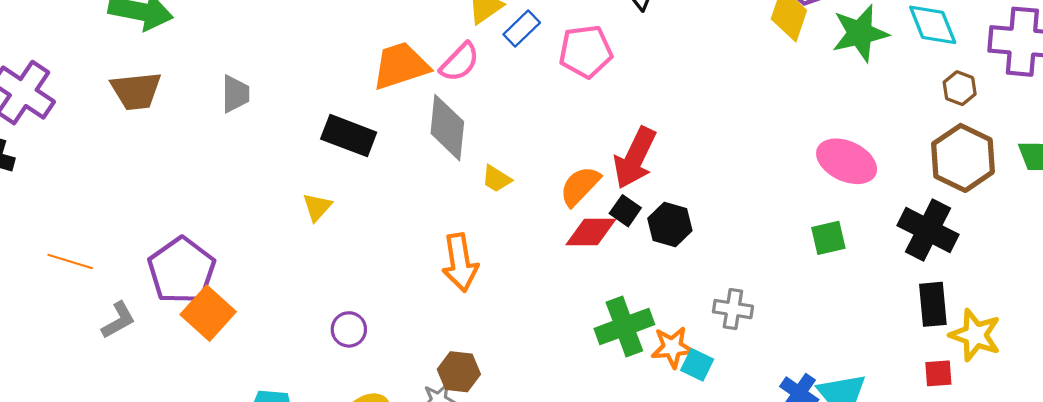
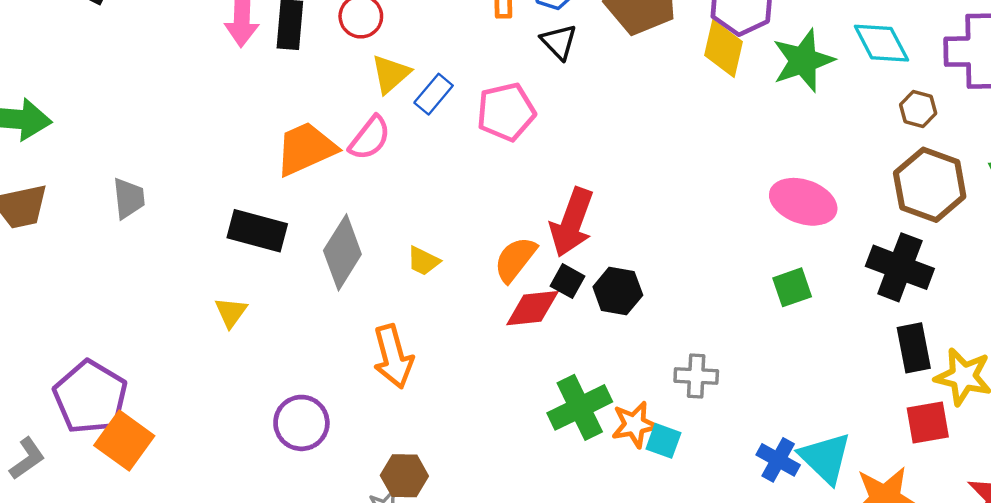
gray diamond: (447, 128) -> (342, 252), moved, turned 32
purple circle: (349, 329) -> (301, 423), moved, size x1.4
red square: (938, 373) -> (928, 423), size x1.4

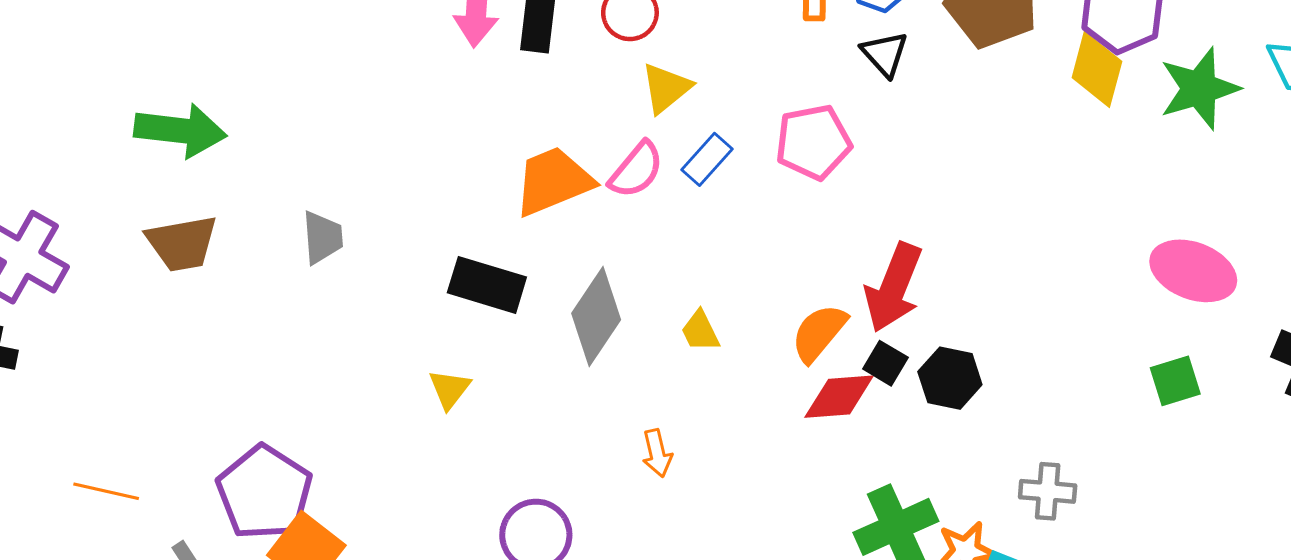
blue rectangle: (434, 94) -> (707, 159), moved
yellow trapezoid: (423, 261) -> (700, 331), turned 36
orange arrow: (393, 357) -> (657, 453), size x0.6

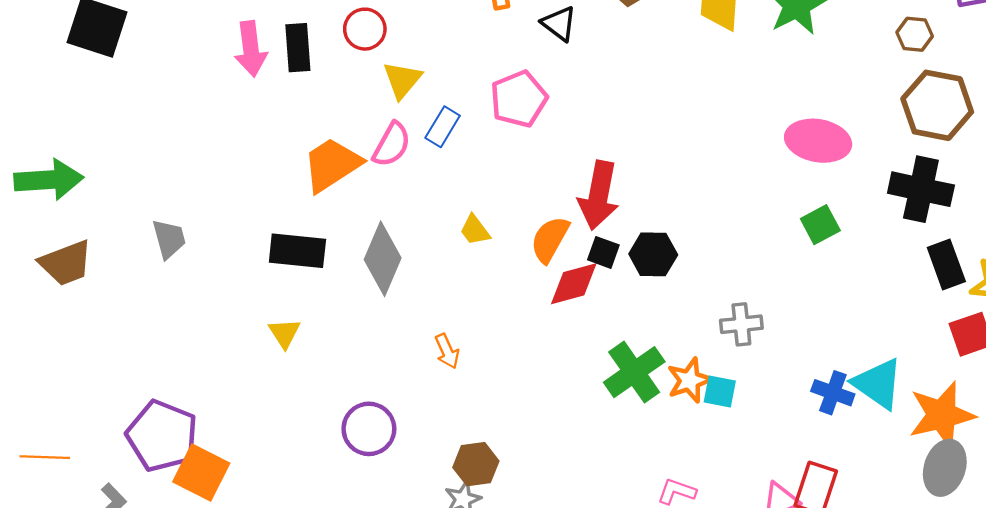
yellow trapezoid: (700, 331) -> (475, 230), moved

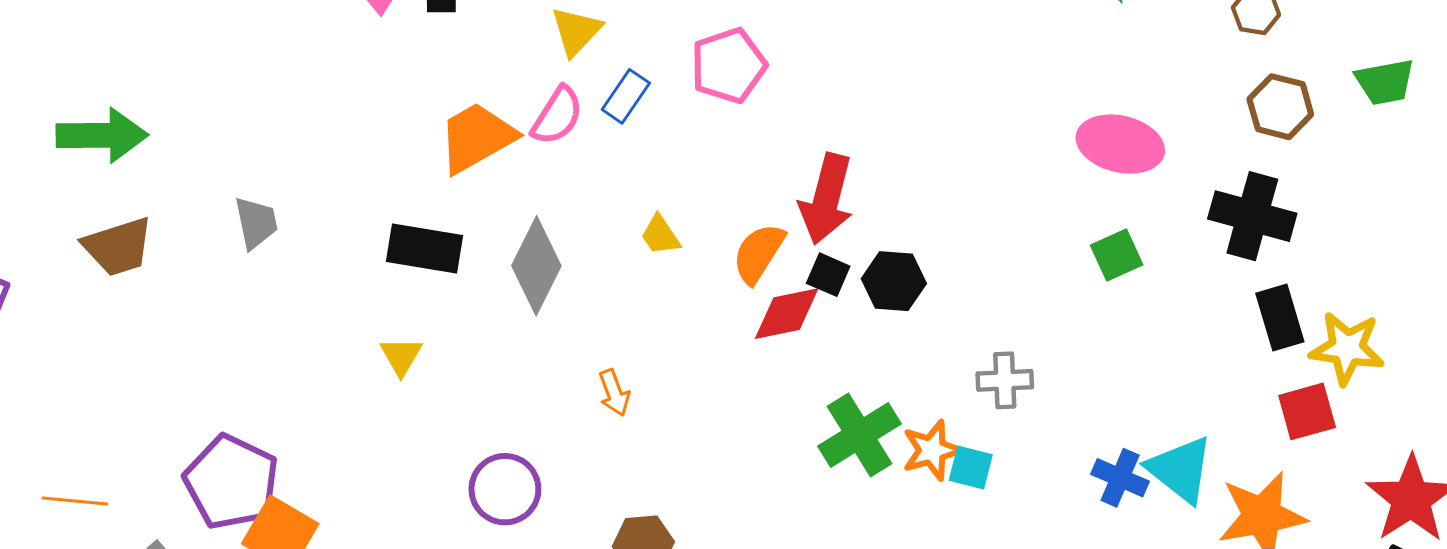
brown hexagon: (937, 105) -> (1280, 107), size x0.7

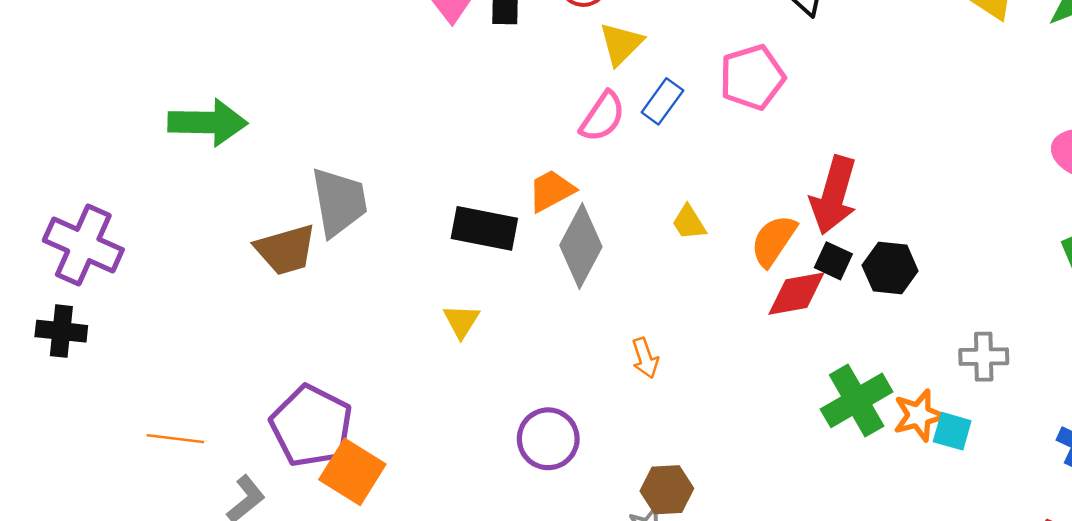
orange trapezoid: (477, 138) -> (551, 191), moved, size x0.7
gray trapezoid: (256, 223) -> (339, 202), size x1.5
brown trapezoid: (118, 247) -> (286, 250), moved

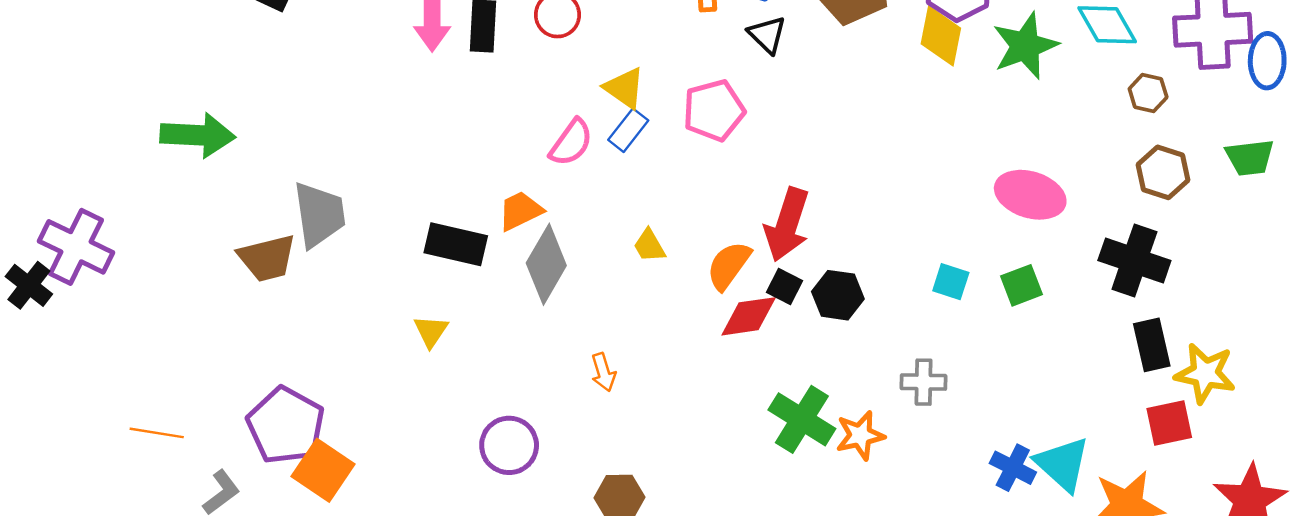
yellow triangle: (621, 44) -> (624, 88), moved, turned -42
black cross: (61, 331) -> (29, 285), moved, turned 30
green cross: (857, 400) -> (802, 419), turned -30
cyan square: (952, 431) -> (951, 282), moved

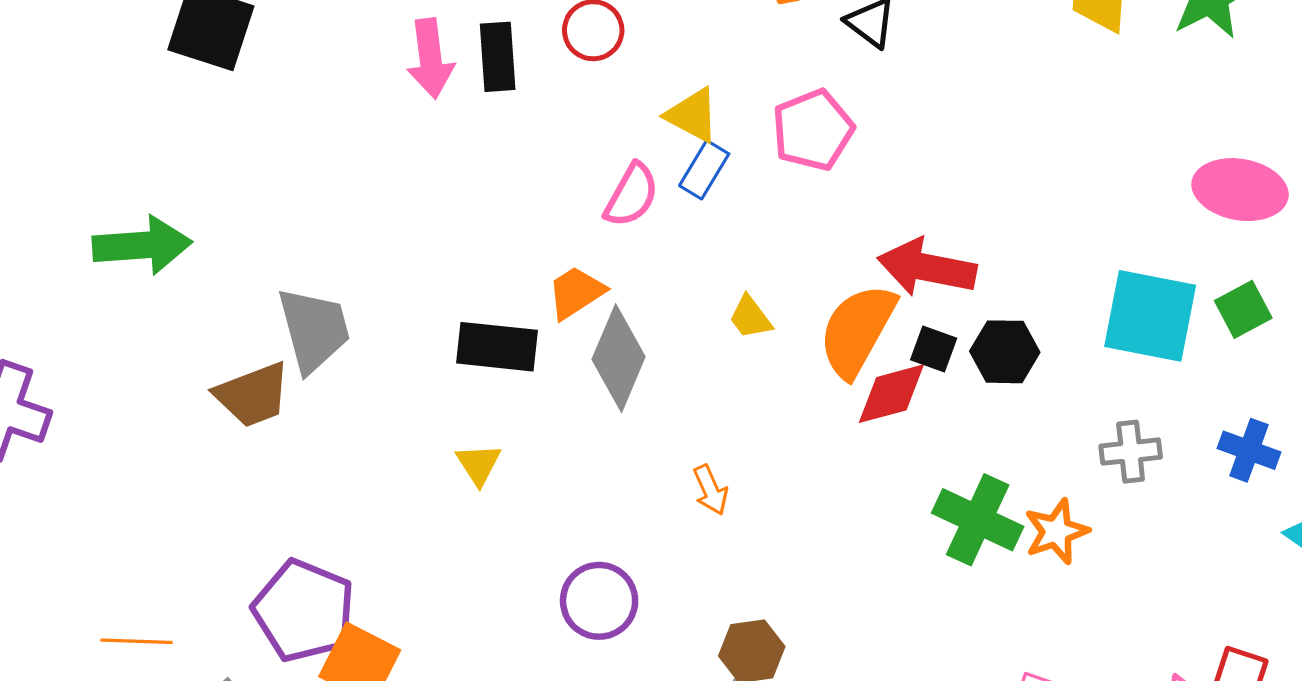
red arrow: (787, 225) -> (927, 268), turned 90
orange semicircle: (729, 265) -> (857, 330), size x1.4
cyan square: (951, 282) -> (1150, 316), size x2.0
blue cross: (1013, 468) -> (1249, 450), moved

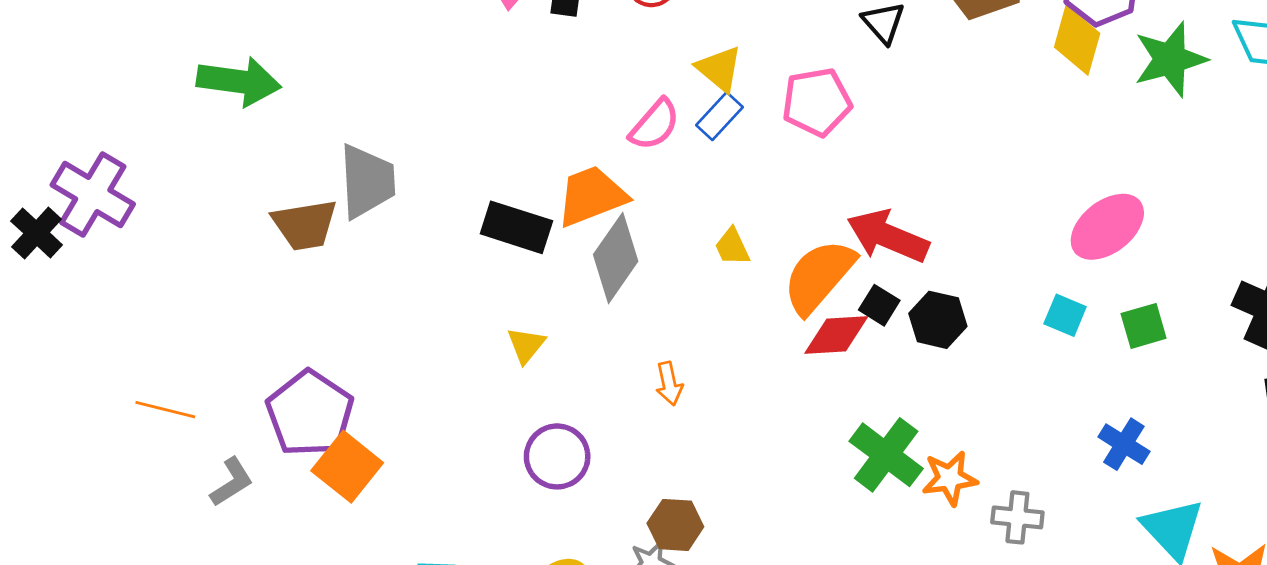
pink ellipse: (1240, 190) -> (1107, 227), moved, turned -60
orange trapezoid: (576, 292) -> (592, 196), size x1.4
cyan square: (1150, 316) -> (1065, 315), size x0.5
gray cross: (1131, 452) -> (1017, 517), moved
yellow triangle: (479, 464) -> (526, 345), moved

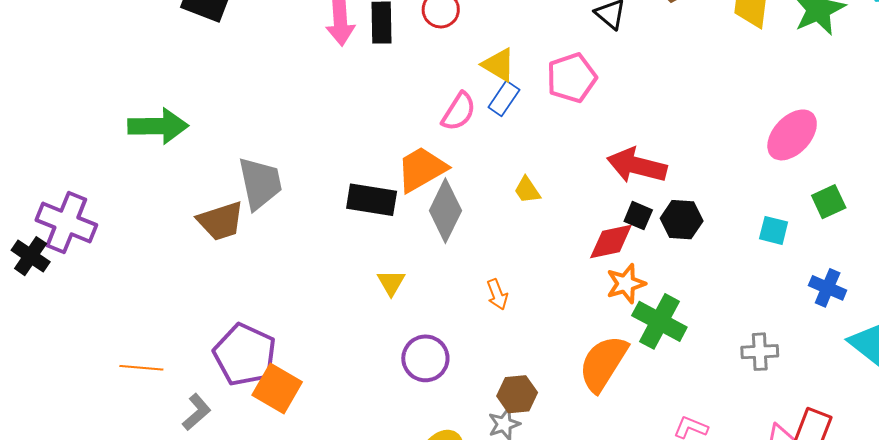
orange semicircle: (819, 276) -> (603, 363), moved
cyan square: (1065, 315) -> (774, 230), moved
orange star: (950, 478) -> (626, 284), moved

